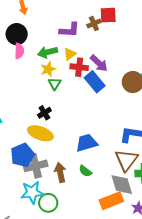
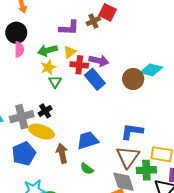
red square: (108, 15) -> (108, 12), turned 30
purple arrow: (99, 63) -> (99, 61), turned -30
gray cross: (36, 166) -> (22, 117), moved
brown arrow: (60, 173) -> (62, 153), moved

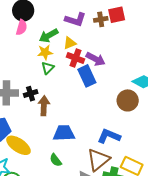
red square: (108, 12) -> (117, 15), turned 36
green arrow: (47, 50) -> (49, 36), turned -30
brown circle: (133, 79) -> (128, 100), moved
yellow ellipse: (41, 132) -> (18, 145), moved
brown arrow: (62, 153) -> (44, 106), moved

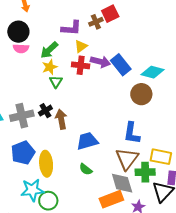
pink semicircle: (22, 27) -> (21, 48), turned 91
yellow triangle: (70, 43) -> (81, 46), moved
blue rectangle: (87, 76) -> (121, 65), moved
blue L-shape: (109, 136) -> (132, 133), turned -90
yellow ellipse: (18, 145) -> (46, 164), turned 65

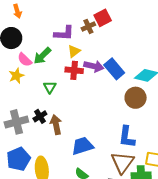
pink semicircle: (21, 48) -> (25, 60), moved, turned 42
yellow star: (50, 67) -> (16, 76), moved

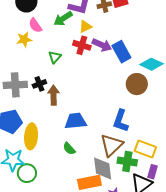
green arrow: (42, 56) -> (63, 19), moved

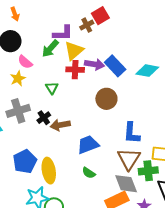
yellow triangle: (85, 27) -> (74, 51), size x1.5
brown circle: (137, 84) -> (106, 99), moved
gray cross: (15, 85) -> (18, 111), moved
brown arrow: (54, 95) -> (60, 125), turned -84

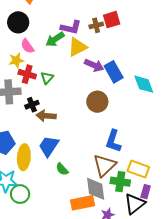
red cross: (75, 70) -> (27, 74), moved
cyan diamond: (147, 71) -> (144, 84), turned 45
blue trapezoid: (88, 145) -> (49, 146), moved, turned -50

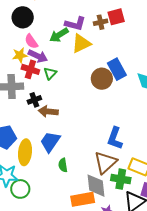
purple arrow: (94, 65) -> (38, 56), moved
brown circle: (97, 102) -> (102, 79), moved
green semicircle: (62, 169) -> (63, 165), turned 32

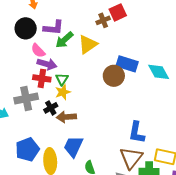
purple L-shape: (75, 24) -> (54, 28), moved
yellow star: (20, 55) -> (63, 92), moved
blue rectangle: (117, 69) -> (127, 64), turned -35

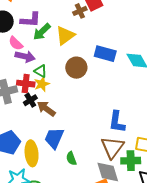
brown circle: (114, 76) -> (76, 68), moved
red cross: (42, 78) -> (26, 84), moved
green triangle: (62, 79) -> (41, 71), turned -32
brown arrow: (66, 117) -> (46, 109), turned 42

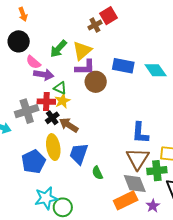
purple L-shape: (31, 20) -> (85, 67), moved
yellow ellipse: (32, 153) -> (53, 147), moved

